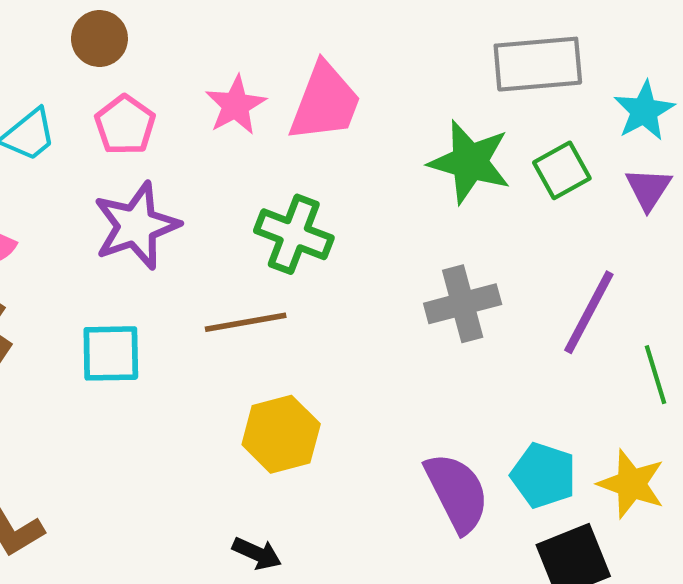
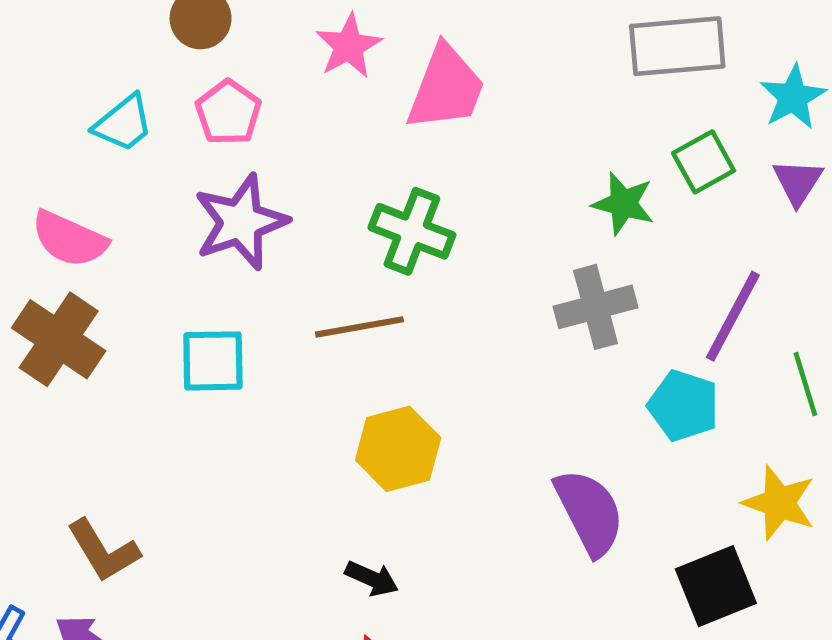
pink star: (236, 105) -> (349, 46), moved
green star: (470, 162) -> (623, 204), moved, size x0.7
cyan pentagon: (543, 475) -> (683, 406), moved

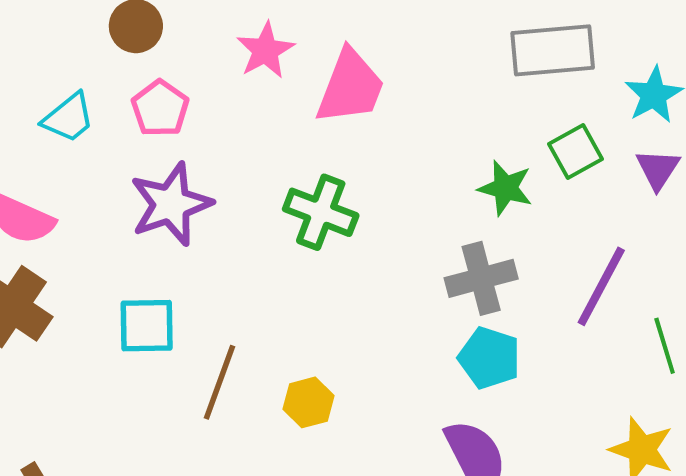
brown line: (359, 327) -> (219, 382), moved, turned -60
cyan pentagon: (683, 406) -> (489, 358), moved
yellow hexagon: (398, 449) -> (309, 402), size x0.7

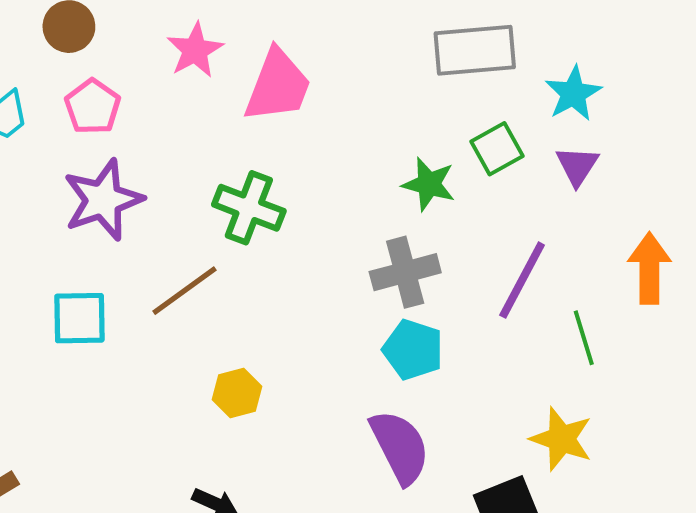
brown line: (219, 382) -> (185, 291), moved, turned 34

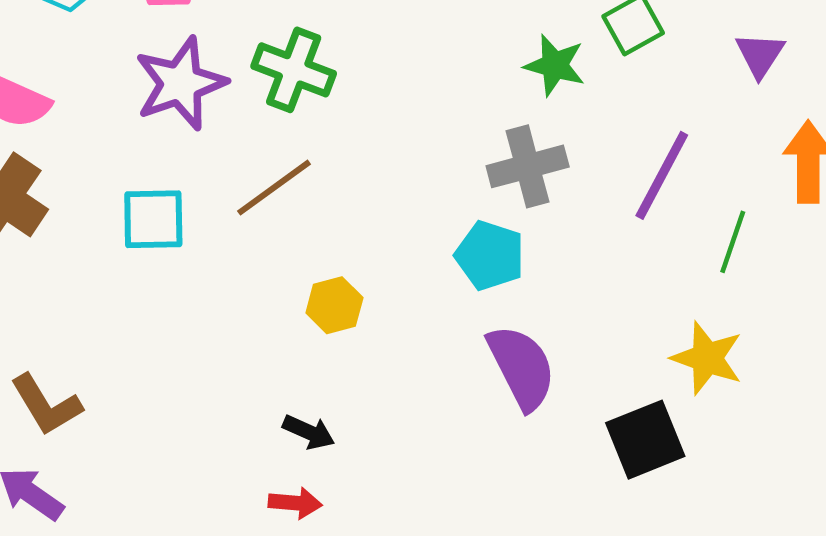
purple triangle: (577, 166) -> (760, 55), moved
green cross: (249, 208) -> (294, 70), moved
green line: (584, 338) -> (733, 242), turned 36
cyan pentagon: (413, 350) -> (490, 255), moved

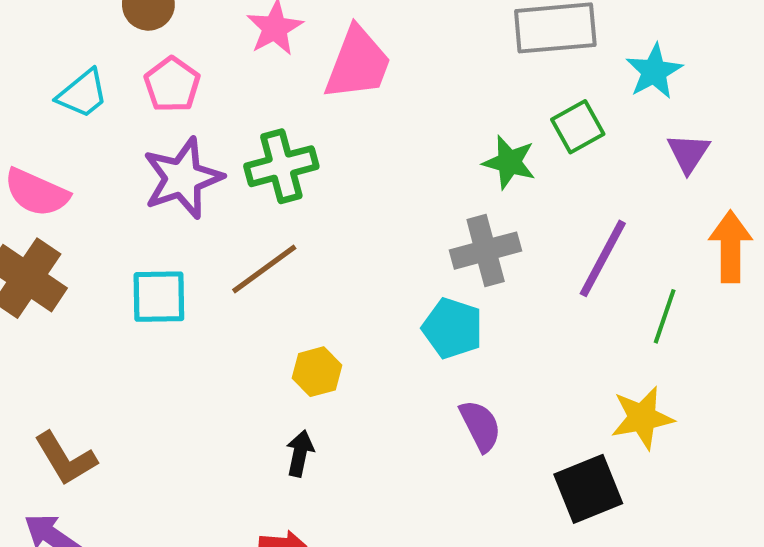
green cross: (294, 70) -> (281, 166), turned -36
yellow star: (707, 358) -> (642, 418), turned -30
purple semicircle: (522, 367) -> (480, 426), size x0.7
black arrow: (309, 432) -> (300, 453), moved, turned -102

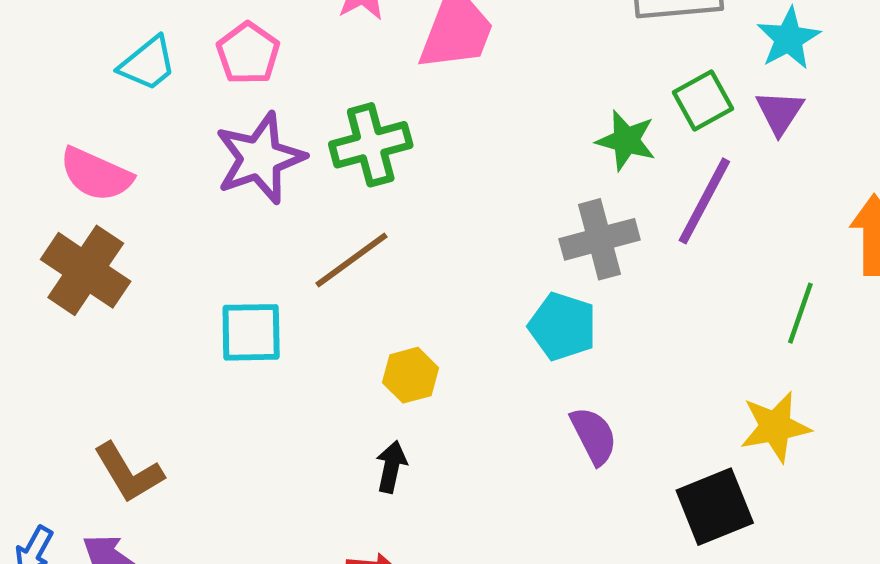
purple triangle: (688, 153) -> (780, 112), moved
purple line: (603, 258) -> (704, 201), moved
cyan square: (159, 297) -> (251, 332), moved

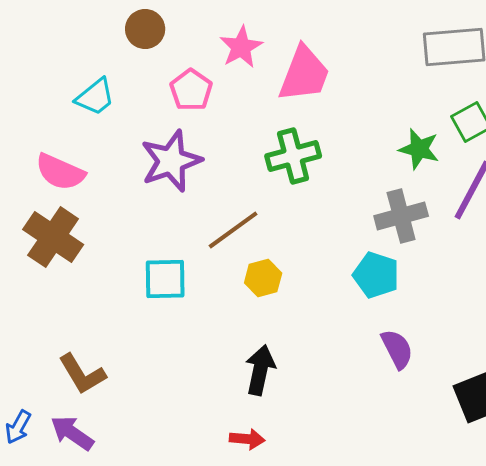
pink pentagon: (248, 53) -> (191, 90), moved
green cross: (371, 145) -> (293, 156), moved
yellow hexagon: (411, 375) -> (263, 278), moved
black arrow: (391, 467) -> (260, 370), size x1.4

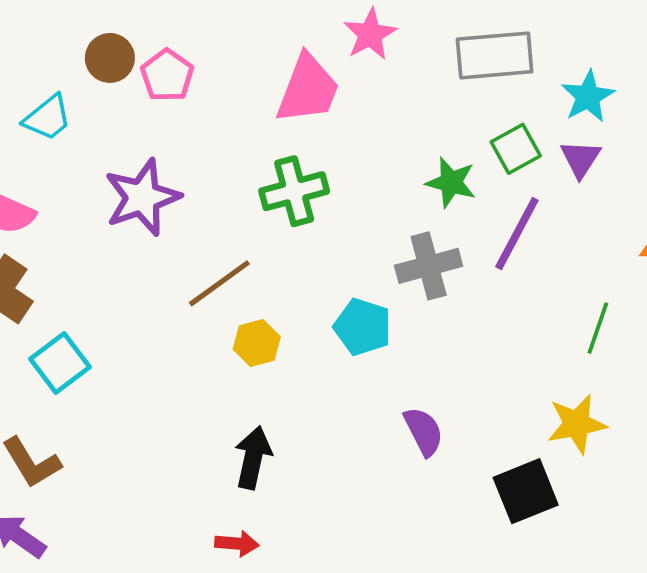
brown circle: (145, 29) -> (110, 58), moved
pink star: (241, 47) -> (370, 34), moved
pink pentagon: (191, 90) -> (167, 75), moved
cyan pentagon: (376, 275) -> (363, 327), moved
cyan square: (165, 279) -> (60, 363), moved, turned -36

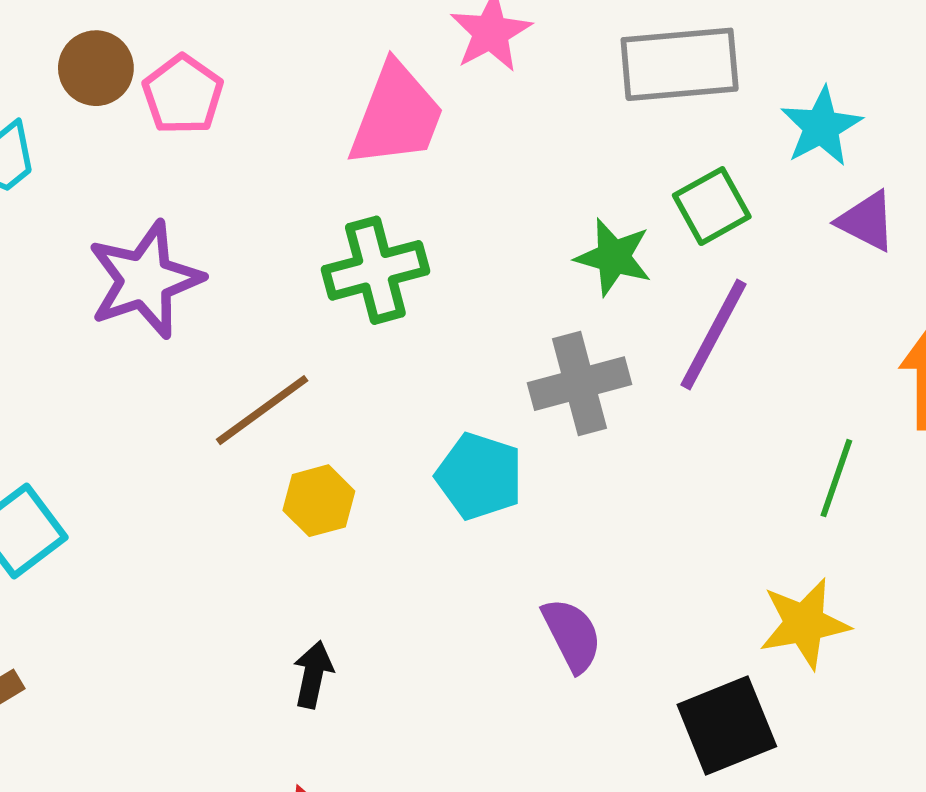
purple triangle: (580, 159) -> (867, 221), moved, turned -36
black arrow: (253, 458) -> (313, 675), size x0.7

